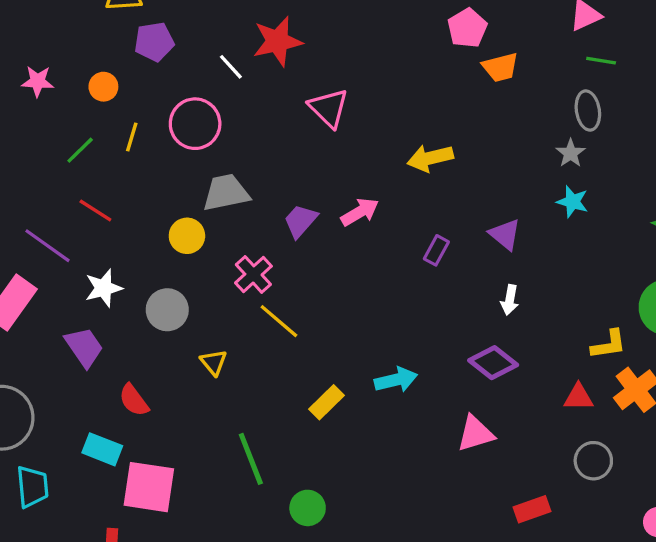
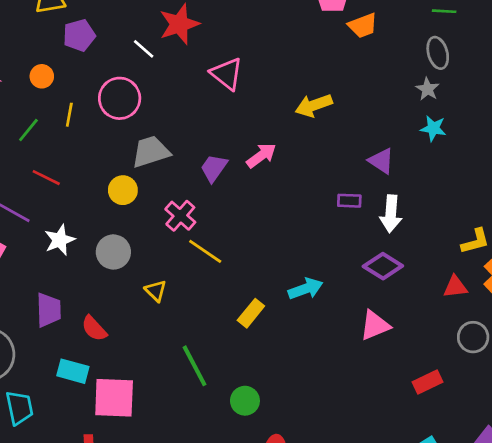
purple rectangle: (436, 250) -> (349, 201), moved, turned 70
white arrow: (510, 300) -> (391, 214), size x1.5
purple trapezoid: (84, 347) -> (49, 310), moved, turned 39

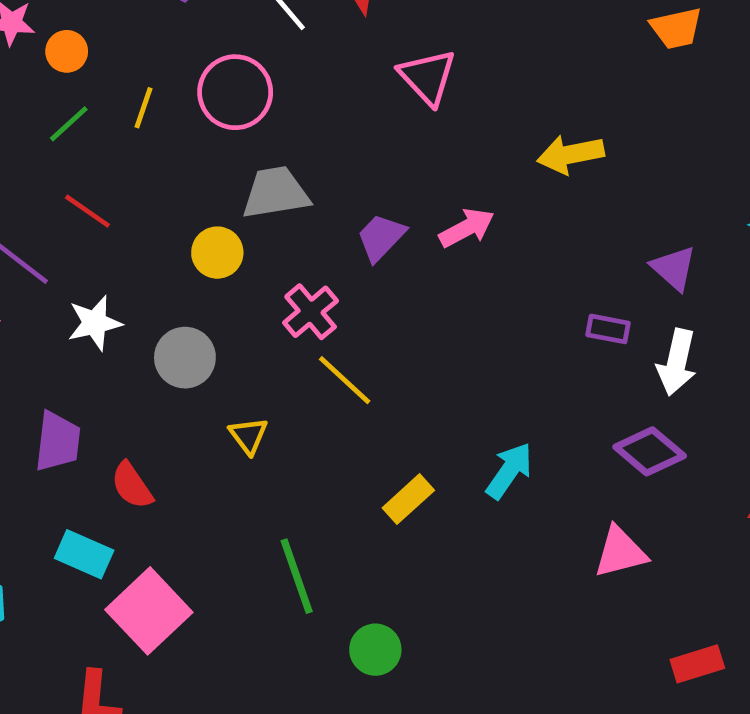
orange circle: (42, 76) -> (67, 51), moved
cyan arrow: (306, 289) -> (509, 471), turned -44
pink square: (114, 398) -> (149, 611), turned 36

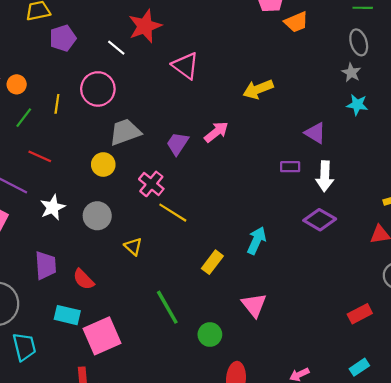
pink triangle: (620, 552) -> (254, 305), moved, turned -44
pink square: (149, 611) -> (102, 336), turned 30

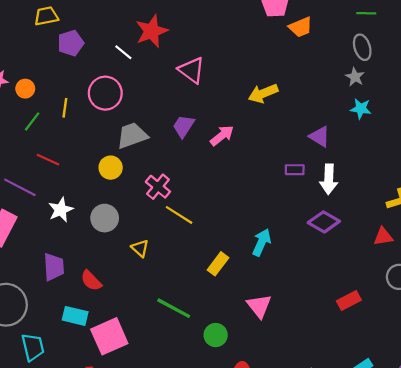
purple trapezoid: (178, 144) -> (183, 126), moved
green line: (167, 307) -> (174, 308), turned -32
red rectangle: (360, 314) -> (349, 301), moved

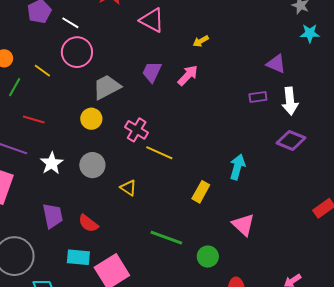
white line: (123, 52) -> (70, 23), moved
yellow arrow: (263, 93) -> (201, 41), moved, size x0.6
yellow line: (65, 108) -> (42, 71), turned -54

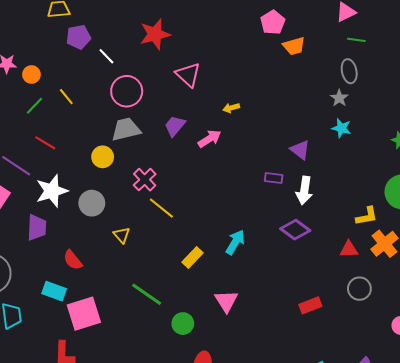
pink circle: (77, 52) -> (127, 91), moved
white star: (52, 163) -> (52, 191), size x1.4
purple trapezoid: (53, 216) -> (37, 228), moved

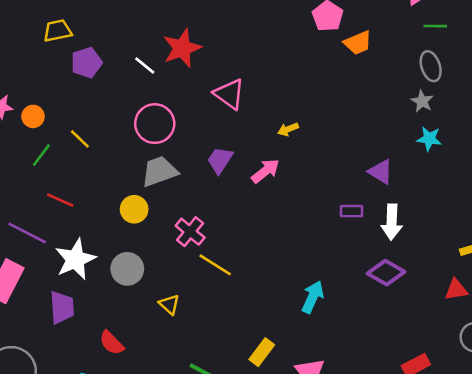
white line: (106, 56) -> (145, 66), moved
yellow rectangle: (192, 258) -> (262, 352), moved

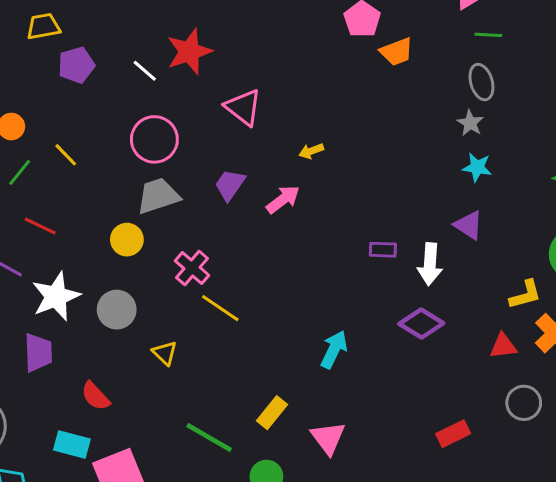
purple triangle: (381, 172) -> (469, 225), moved

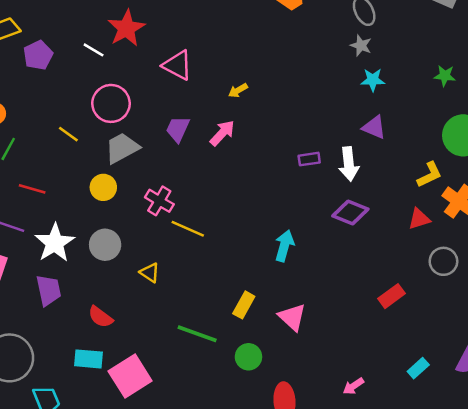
yellow line: (66, 155) -> (68, 134), moved

